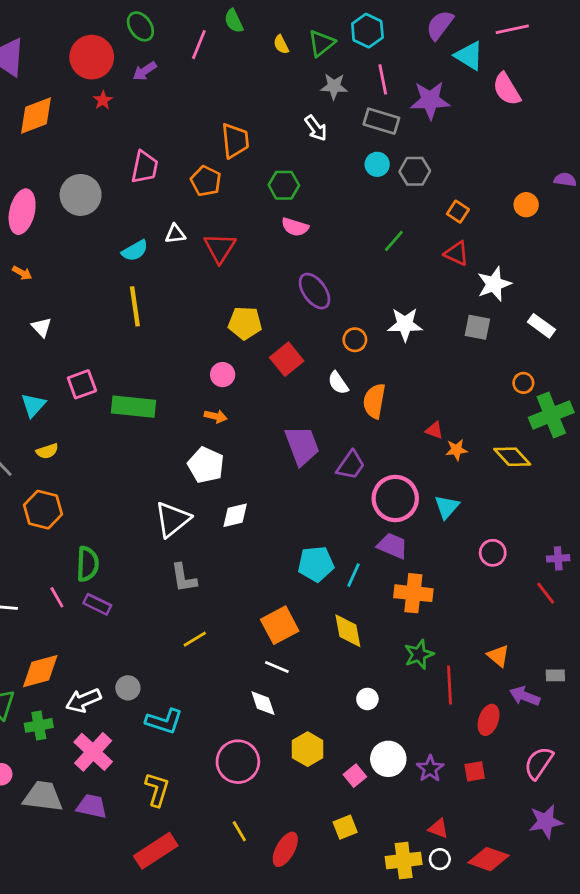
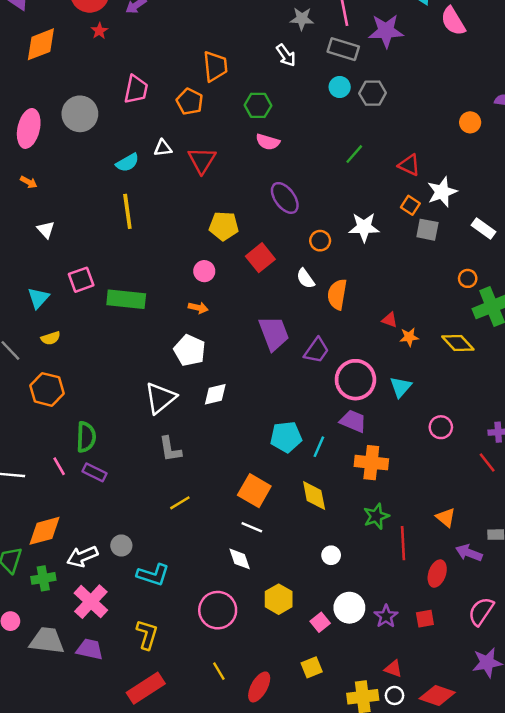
orange square: (458, 212) -> (410, 205), moved
orange square: (280, 625) -> (254, 491), turned -32

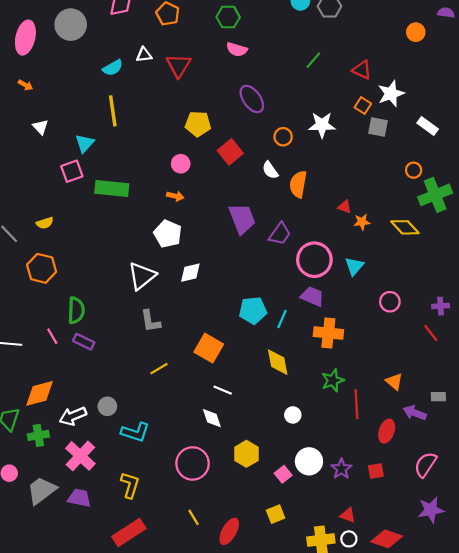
cyan triangle: (38, 298) -> (85, 143), moved
orange square: (254, 491) -> (209, 348), moved
gray trapezoid: (47, 641) -> (42, 490), turned -44

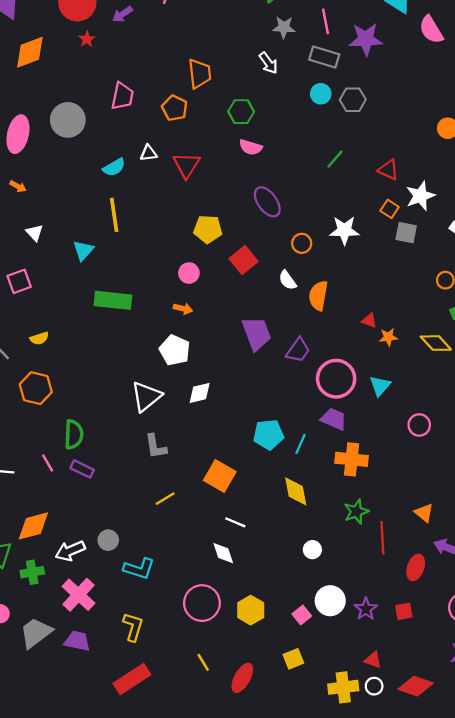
pink square: (72, 171) -> (19, 281), moved
yellow hexagon: (246, 454) -> (251, 610), moved

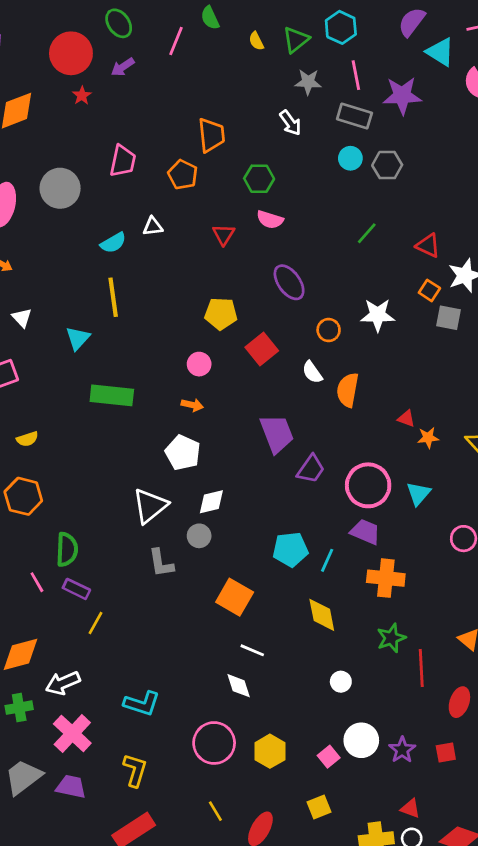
red triangle: (187, 165) -> (224, 235), moved, size x0.7
purple trapezoid: (298, 350) -> (311, 469), moved
yellow line: (165, 499) -> (96, 623), moved, turned -30
gray circle: (108, 540) -> (199, 536), moved

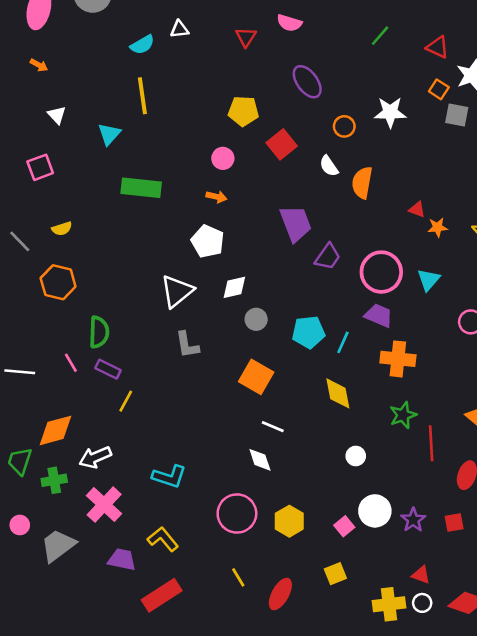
gray circle: (199, 536) -> (256, 319), moved
yellow L-shape: (135, 770) -> (163, 539), turned -56
purple trapezoid: (71, 787) -> (122, 559), moved

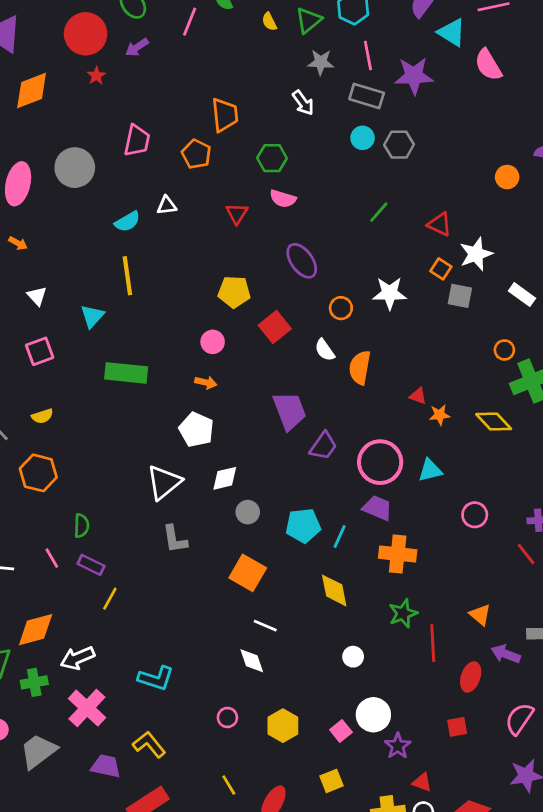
pink square: (40, 167) -> (40, 351), moved
cyan triangle: (429, 280) -> (430, 470), turned 35
green semicircle: (99, 332) -> (82, 526), size x0.7
pink circle: (237, 513) -> (227, 717), size x0.5
purple star: (413, 520) -> (398, 746), moved

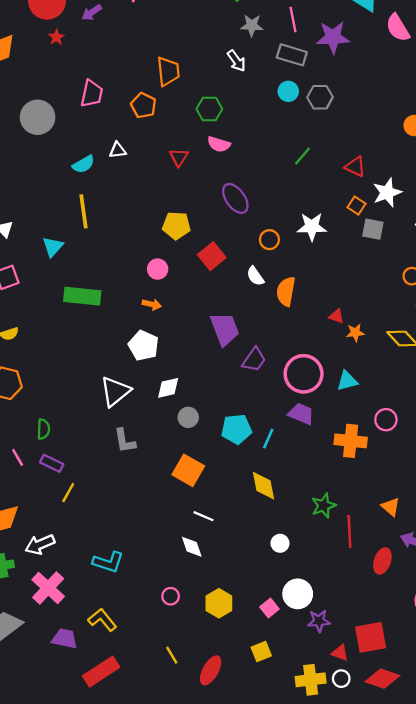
orange cross: (398, 554) -> (351, 441), moved
red square: (457, 727) -> (371, 637), moved, size x1.8
purple star: (398, 746) -> (319, 621), turned 30

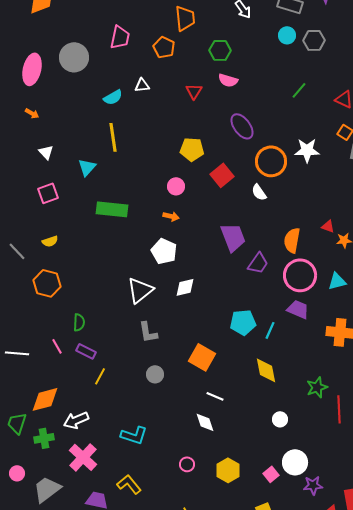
orange circle: (269, 240) -> (271, 161), size x1.8
orange semicircle: (286, 291) -> (292, 240), moved
gray circle: (188, 417) -> (155, 374), moved

